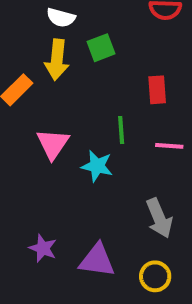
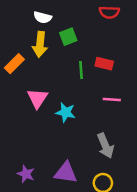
red rectangle: (157, 90) -> (104, 64), turned -72
green line: (121, 130) -> (81, 70), moved
purple star: (43, 248) -> (26, 174), moved

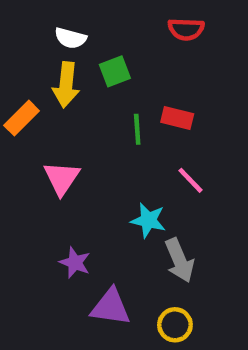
pink line: (112, 100) -> (191, 180), turned 42
cyan star: (66, 112) -> (148, 220), moved
purple star: (26, 174) -> (75, 263), moved

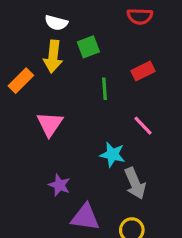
red rectangle: (177, 118) -> (143, 71), moved, turned -40

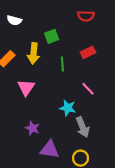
white semicircle: (56, 23) -> (14, 20), moved
yellow arrow: (53, 57) -> (34, 53), moved

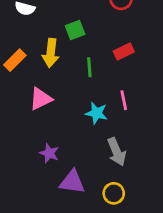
pink triangle: (26, 88) -> (41, 99), turned 30
pink line: (88, 89) -> (124, 100), turned 32
cyan star: (68, 108) -> (97, 113), moved

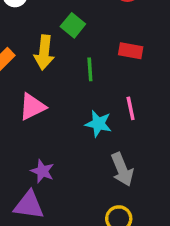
green square: (75, 30) -> (73, 25), turned -30
red rectangle: (124, 52) -> (131, 51), turned 36
purple triangle: (72, 182) -> (29, 205), moved

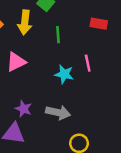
red rectangle: (131, 51) -> (99, 24), moved
gray arrow: (122, 169) -> (58, 112), moved, turned -55

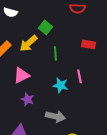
yellow arrow: (25, 22) -> (28, 43), turned 42
purple star: (24, 109) -> (27, 99), moved

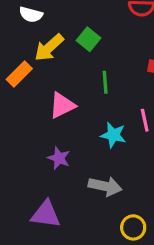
yellow arrow: (28, 43) -> (49, 48), moved
pink triangle: (21, 75) -> (62, 105), moved

